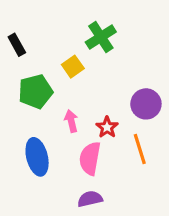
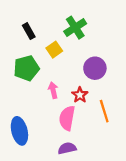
black rectangle: (17, 45) -> (29, 31), moved
purple circle: (146, 104) -> (95, 68), moved
blue ellipse: (37, 157) -> (19, 131), moved

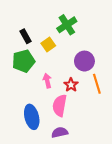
black rectangle: (29, 31) -> (25, 36), moved
orange line: (104, 111) -> (97, 84), moved
blue ellipse: (19, 131) -> (32, 117), moved

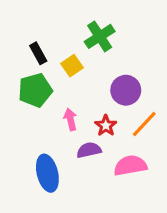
orange line: (97, 84) -> (144, 124), turned 60
pink semicircle: (60, 106) -> (130, 165), moved, turned 70
purple semicircle: (60, 132) -> (89, 150), moved

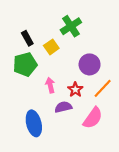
pink semicircle: (130, 165) -> (93, 118), turned 135

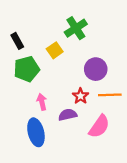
black rectangle: (27, 38) -> (17, 41), moved
pink arrow: (50, 85) -> (42, 102), moved
orange line: (103, 88) -> (110, 95), turned 45

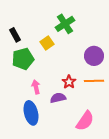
purple circle: (96, 69) -> (94, 56), moved
pink semicircle: (99, 126) -> (85, 121), moved

